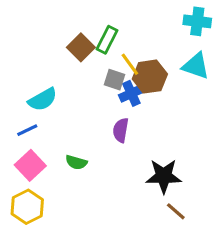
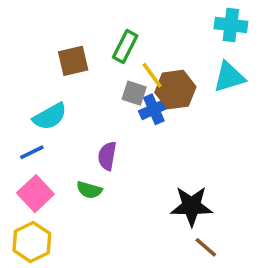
brown square: (81, 47) -> (73, 61), moved, turned 32
cyan triangle: (196, 66) -> (229, 77), turned -36
purple semicircle: (121, 130) -> (107, 156), moved

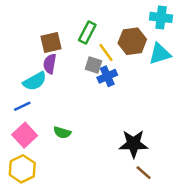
brown hexagon: (175, 90) -> (132, 41), moved
purple semicircle: (107, 156) -> (50, 64), moved

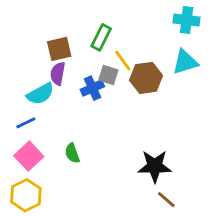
brown hexagon: (132, 41) -> (146, 78), moved
blue cross: (107, 76) -> (92, 88), moved
green semicircle: (62, 133) -> (72, 153), turned 54

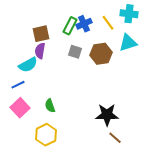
yellow line: (123, 61) -> (108, 23), moved
blue cross: (92, 88) -> (84, 24), moved
yellow hexagon: (26, 195) -> (46, 135), moved

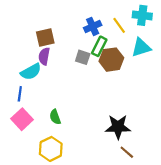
green rectangle: (70, 26) -> (99, 46), moved
blue line: (18, 85) -> (20, 94), turned -56

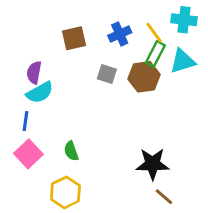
brown square: (45, 38) -> (74, 38), moved
green rectangle: (99, 46) -> (155, 54), moved
purple semicircle: (44, 56) -> (34, 73), moved

